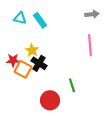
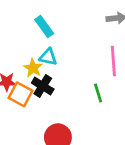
cyan triangle: (20, 18) -> (48, 57), moved
green line: (72, 85) -> (98, 93), moved

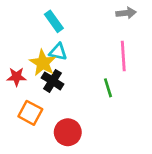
yellow star: (33, 68) -> (43, 63), size x1.4
orange square: (21, 94) -> (30, 113), moved

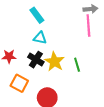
pink line: (123, 56) -> (88, 26), moved
yellow star: (43, 63) -> (54, 62), moved

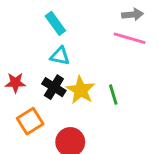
pink line: (88, 26) -> (130, 38), turned -70
orange square: (19, 83) -> (30, 121), turned 30

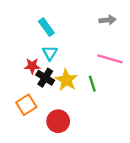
pink line: (130, 38) -> (110, 59), moved
cyan triangle: (60, 56) -> (50, 53), turned 49
red star: (15, 83) -> (32, 66), moved

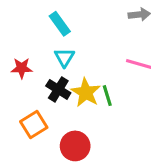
red star: (32, 66) -> (22, 68), moved
green line: (92, 84) -> (107, 96), moved

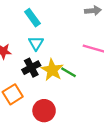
black cross: (58, 89) -> (31, 68), turned 30
green line: (107, 96) -> (68, 72), turned -42

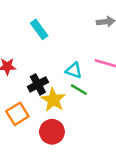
cyan triangle: (36, 43) -> (74, 70), moved, turned -42
yellow star: (52, 70) -> (53, 100), moved

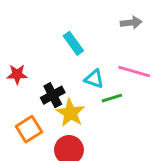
cyan rectangle: (39, 29) -> (73, 43), moved
green line: (79, 90) -> (112, 98), moved, turned -48

